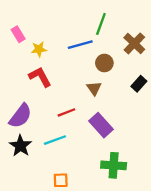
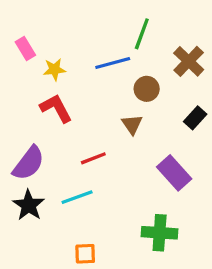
purple rectangle: (101, 125) -> (174, 173), moved

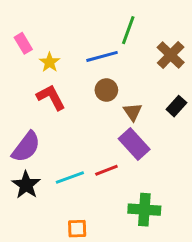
yellow star: (54, 69) -> (49, 62), turned -30
brown circle: (147, 89) -> (106, 90), moved
brown triangle: (132, 124) -> (133, 112), moved
red line: (93, 158) -> (106, 170), moved
purple rectangle: (174, 173) -> (134, 144), moved

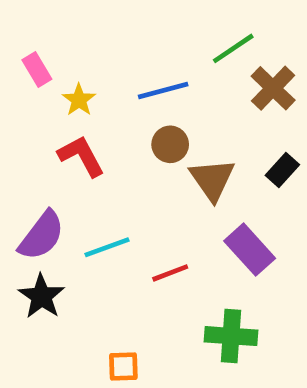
green line: (128, 30) -> (233, 48), moved, turned 36
brown triangle: (133, 112) -> (212, 179), size x1.5
purple rectangle: (134, 144) -> (250, 250), moved
cyan line: (70, 178) -> (107, 247), moved

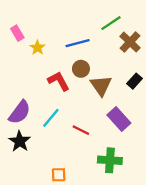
red L-shape: (81, 156) -> (59, 81), moved
cyan line: (107, 247) -> (51, 118), turned -30
red line: (170, 273) -> (81, 130), turned 48

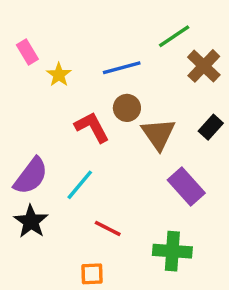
red line: (81, 130) -> (108, 228), moved

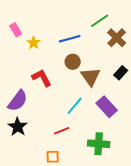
red L-shape: (92, 127) -> (42, 78), moved
cyan line: (80, 185) -> (75, 106), moved
red line: (108, 228) -> (62, 131), turned -49

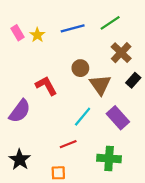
brown cross: (117, 38) -> (121, 53), moved
blue line: (70, 39) -> (73, 28), moved
yellow star: (34, 43) -> (37, 35), moved
black star: (18, 127) -> (20, 160), moved

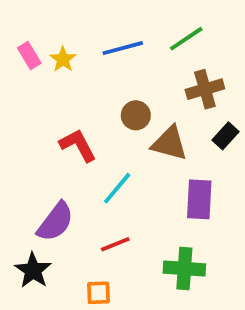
brown cross: (121, 53) -> (205, 89), turned 30
brown triangle: (100, 85) -> (169, 143), turned -40
purple semicircle: (20, 111) -> (55, 222), moved
cyan line: (83, 117) -> (117, 188), moved
purple rectangle: (118, 118) -> (199, 199), turned 45

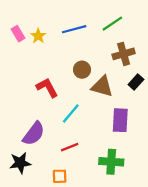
black star: (33, 270) -> (20, 163), turned 30

